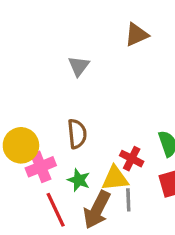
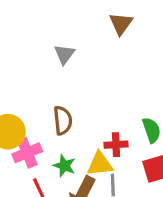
brown triangle: (137, 35) -> (121, 24), turned -30
red cross: (132, 159) -> (116, 145), turned -30

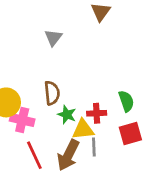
pink cross: (27, 153) -> (22, 120), turned 35
green star: (64, 166) -> (67, 115), moved

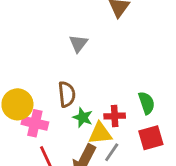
gray triangle: (53, 38) -> (78, 43), moved
gray line: (94, 147) -> (112, 152), turned 36

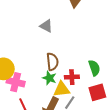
gray triangle: (78, 43) -> (46, 26), turned -40
brown semicircle: (67, 94) -> (52, 62), moved

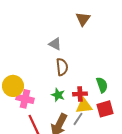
brown semicircle: (52, 62) -> (62, 67), moved
yellow triangle: (62, 89) -> (84, 106), moved

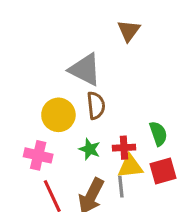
gray triangle: (55, 44) -> (85, 70), size x1.6
yellow circle: (13, 86) -> (58, 115), moved
gray line: (78, 119) -> (121, 187), turned -40

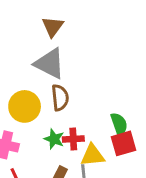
brown triangle: (129, 31) -> (53, 27), moved
red cross: (124, 148) -> (73, 139), moved
red square: (163, 171) -> (124, 143), moved

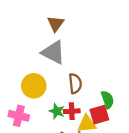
brown semicircle: (60, 98) -> (75, 84), moved
red square: (124, 143) -> (99, 115), moved

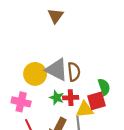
gray triangle: (53, 52) -> (57, 70), moved

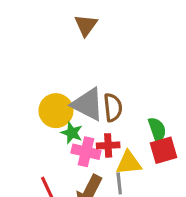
green star: (57, 98) -> (72, 133), moved
red square: (96, 101) -> (163, 150), moved
pink cross: (21, 102) -> (86, 152), moved

